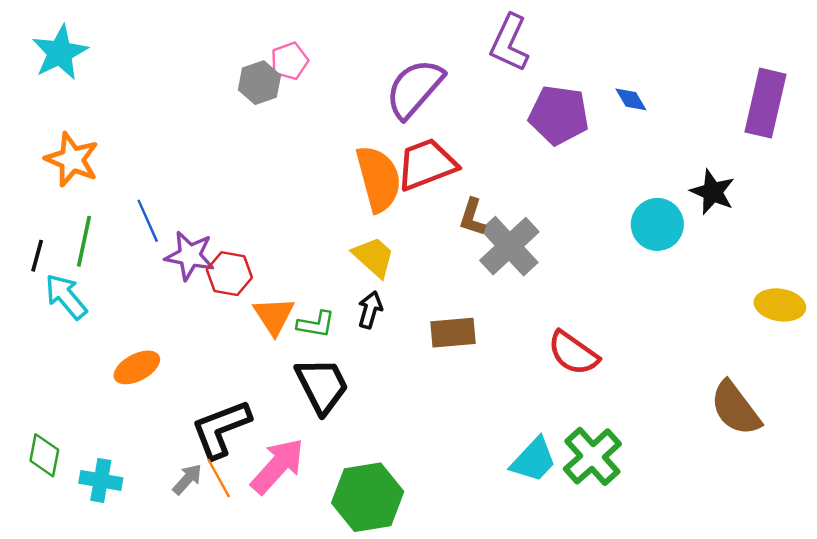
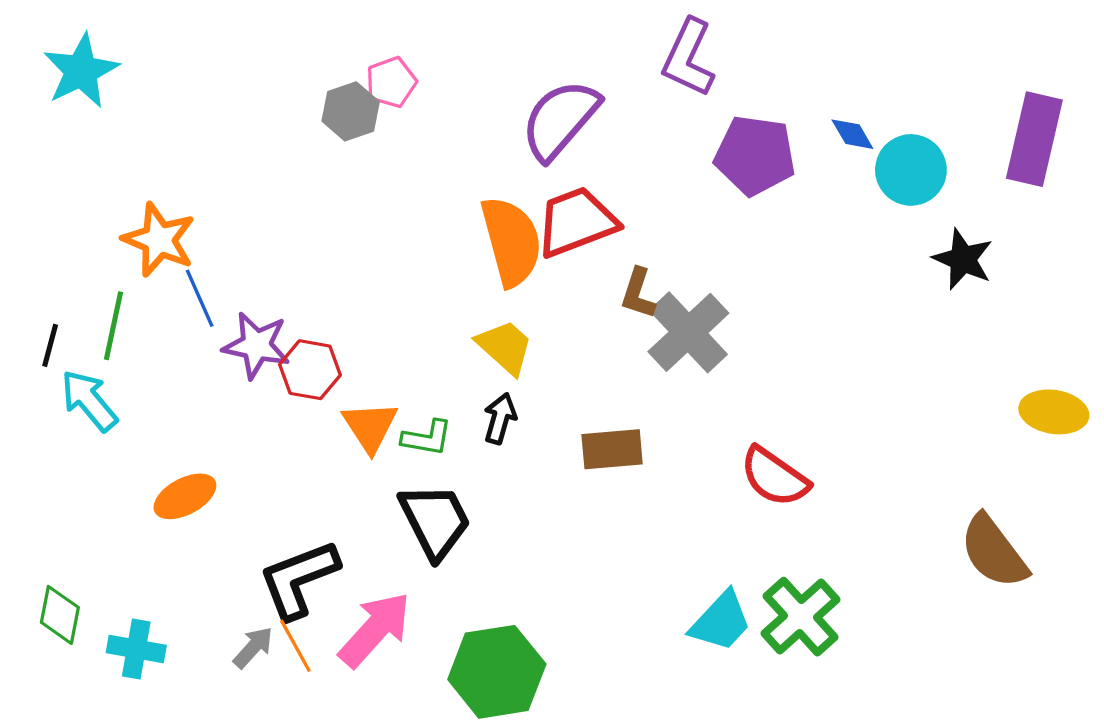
orange star: (72, 160) -> (159, 240), moved
cyan circle: (657, 224) -> (911, 170), moved

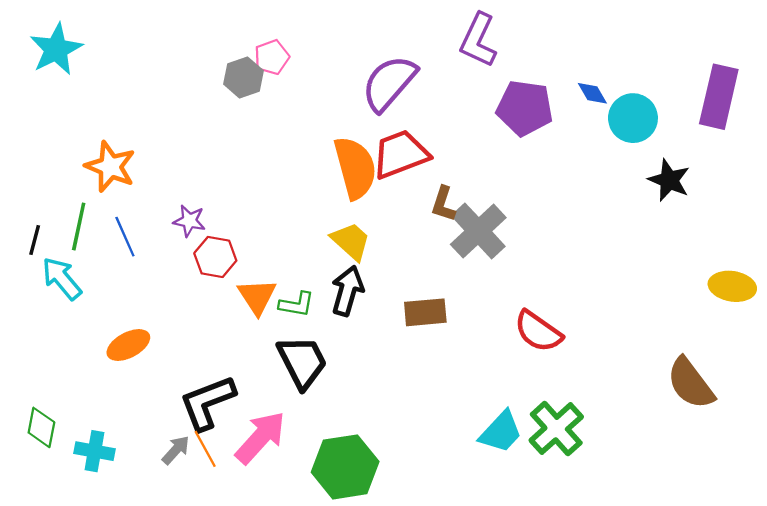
blue line: (200, 298) -> (125, 237), moved
purple star: (256, 345) -> (189, 221), moved, size x0.7
black arrow: (500, 418) -> (347, 291), size x1.4

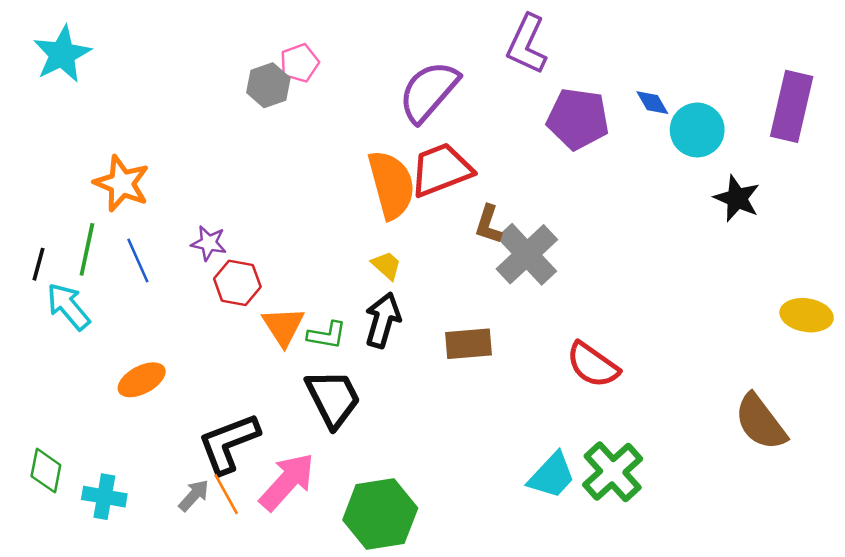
yellow trapezoid: (351, 241) -> (386, 265), size x0.7

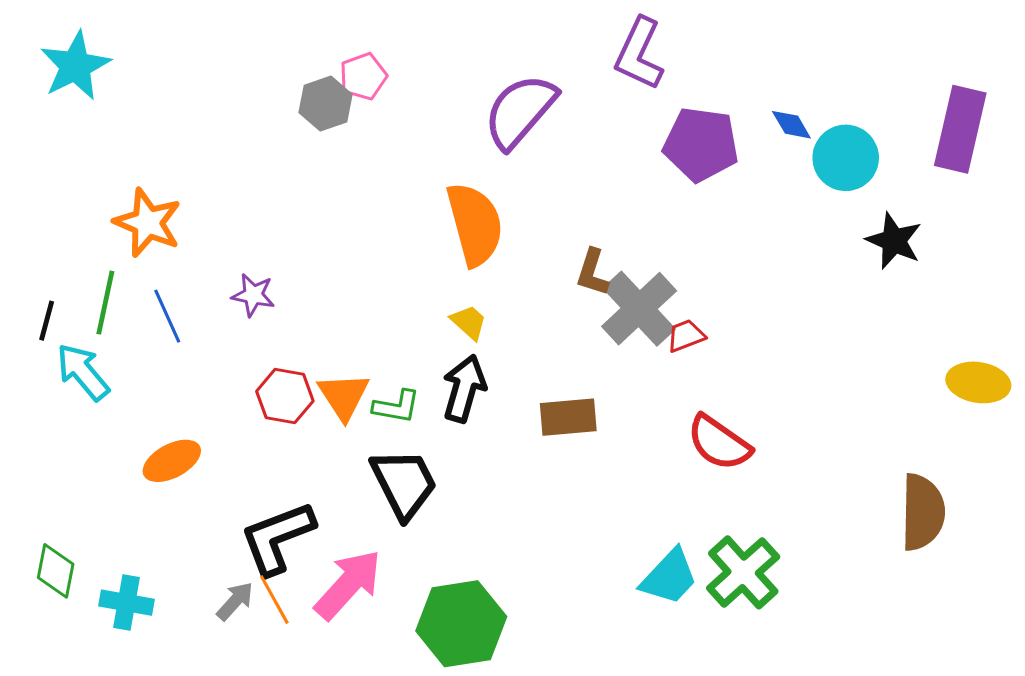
red trapezoid: (441, 170) -> (686, 336), moved, size x0.5
red hexagon: (237, 283) -> (285, 396), moved
brown semicircle: (761, 422) -> (923, 512), turned -142

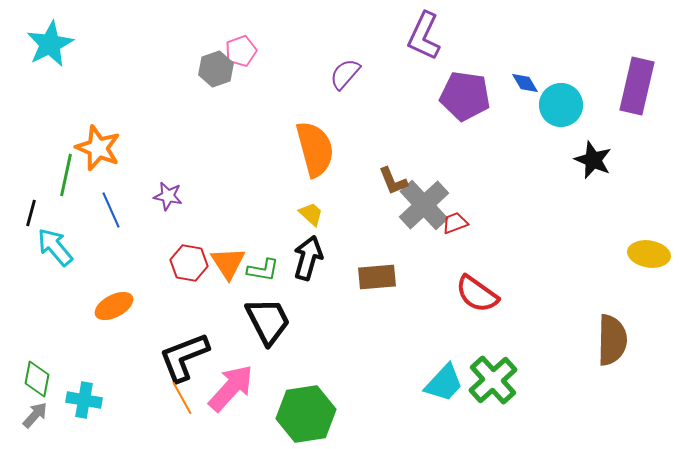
purple semicircle: (520, 111) -> (345, 74), size x0.6
brown L-shape: (592, 272) -> (393, 181), turned -40
green line: (105, 303) -> (66, 175), moved
gray arrow: (235, 601) -> (35, 415), moved

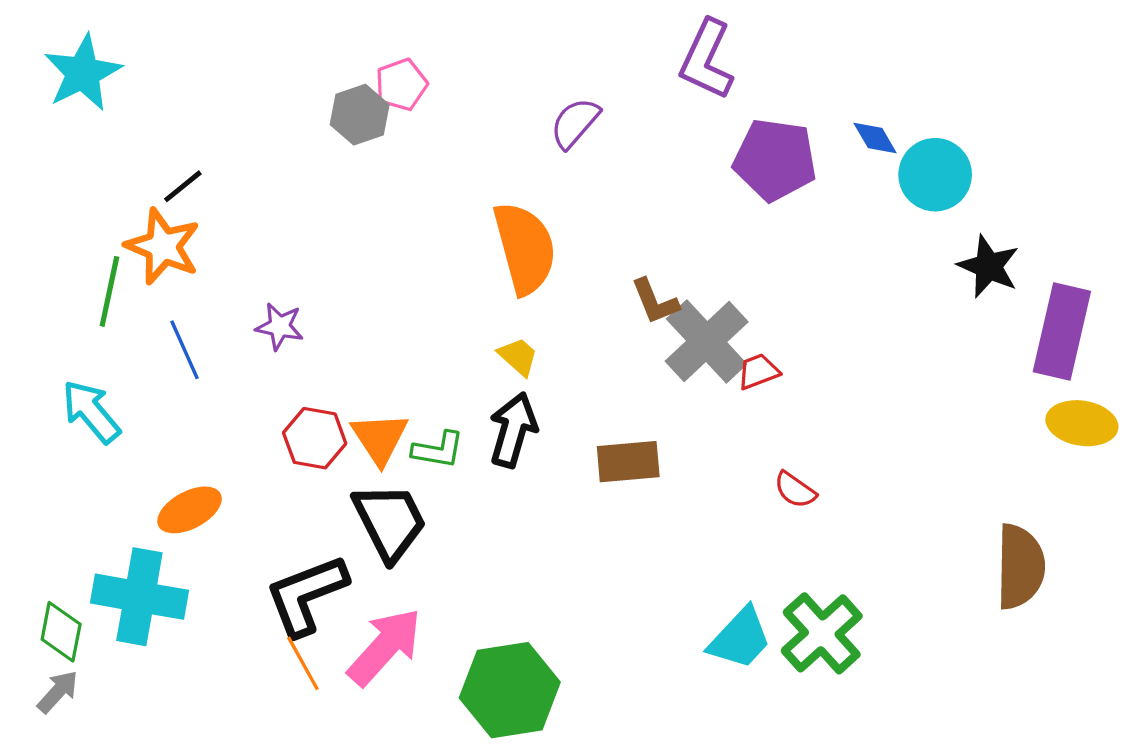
purple rectangle: (637, 86) -> (1062, 331), moved
black line: (31, 213) -> (183, 186), moved, turned 36
red semicircle: (477, 294) -> (795, 490), size x0.6
black trapezoid: (268, 321) -> (390, 522), moved
cyan cross: (84, 400) -> (139, 597), moved, size x1.6

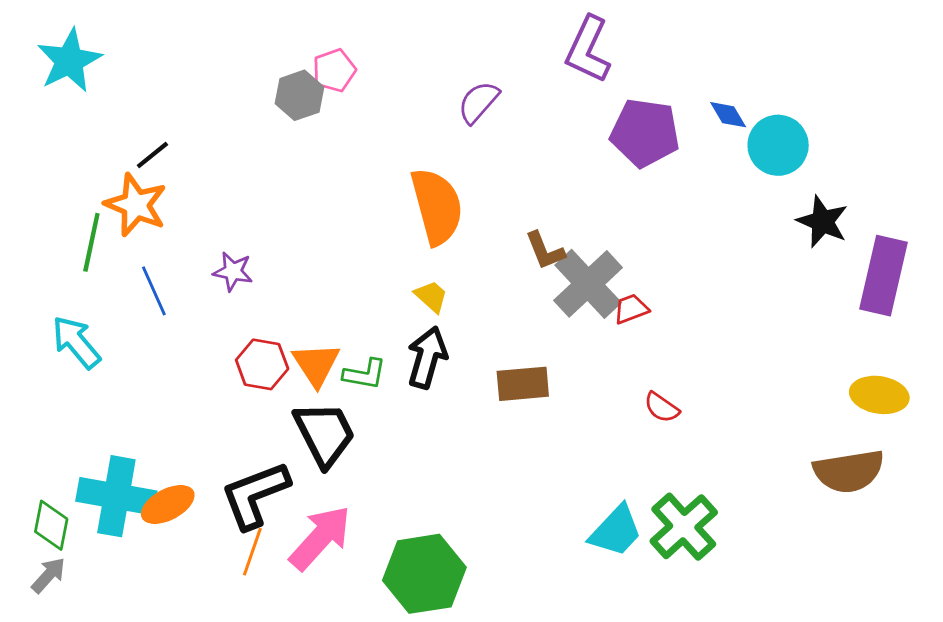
yellow ellipse: (1082, 423) -> (879, 395), moved
orange ellipse: (190, 510) -> (168, 505), moved
brown semicircle: (1020, 567) -> (849, 471), turned 80
orange line: (303, 663) -> (252, 552), turned 48

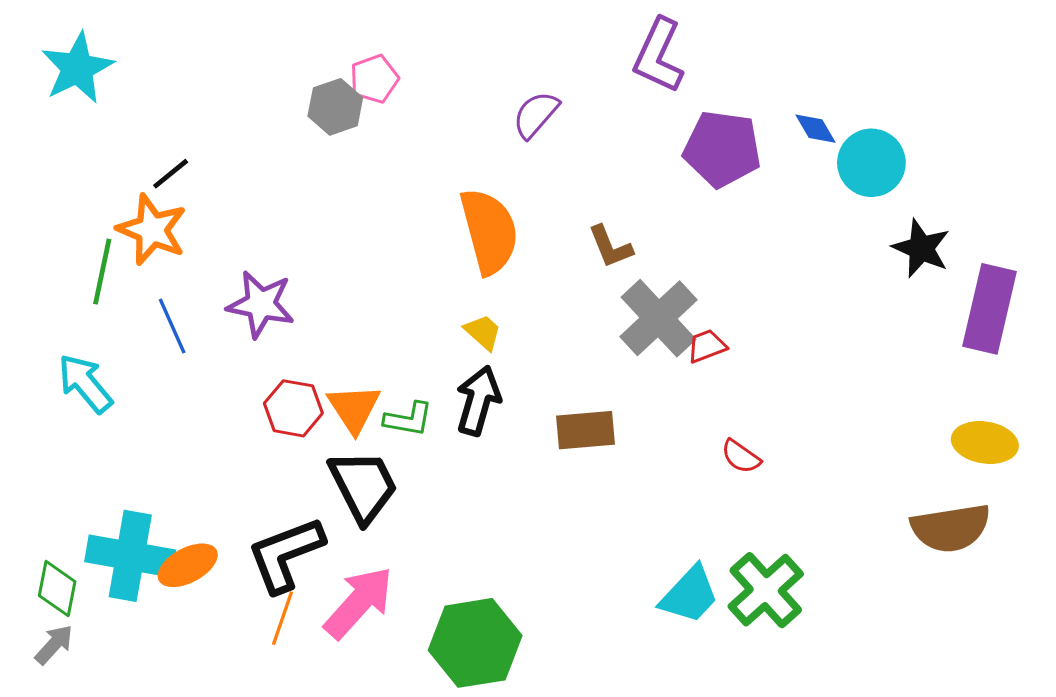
brown L-shape: (545, 251) -> (610, 247), moved
purple star: (233, 271) -> (261, 304), size x1.5

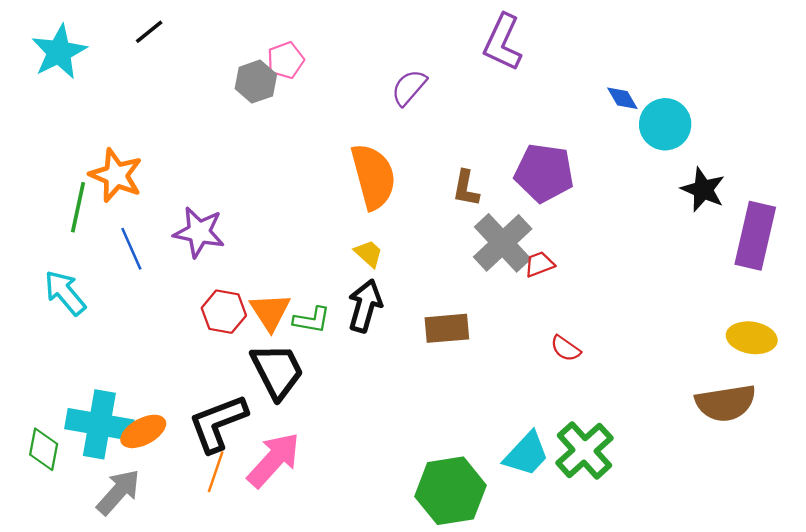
purple pentagon: (722, 149) -> (544, 173), moved
black line: (171, 174) -> (149, 32), moved
brown L-shape: (610, 247) -> (466, 188), turned 33
green hexagon: (475, 643) -> (450, 491), moved
gray arrow: (54, 645) -> (118, 492), moved, size x1.5

